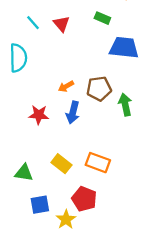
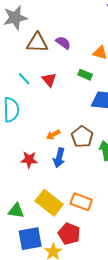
brown pentagon: (99, 89) -> (82, 137), turned -30
yellow rectangle: (61, 164) -> (49, 203), size x1.5
blue square: (40, 205) -> (30, 239), size x1.4

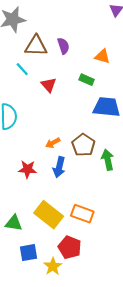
purple semicircle: (63, 43) -> (63, 46), turned 35
cyan line: (24, 79) -> (22, 69), moved
blue square: (30, 239) -> (29, 253), size x0.7

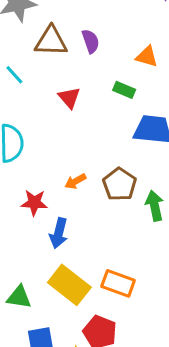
cyan line: (22, 69) -> (14, 75), moved
blue arrow: (59, 167) -> (59, 233), moved
red star: (27, 169) -> (34, 203), moved

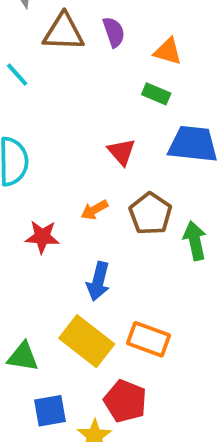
orange triangle: (147, 56) -> (168, 51), moved
red triangle: (69, 98) -> (121, 152), moved
blue arrow: (59, 233) -> (98, 281), moved

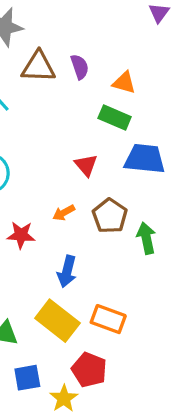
green rectangle: (156, 94) -> (115, 118), size x1.4

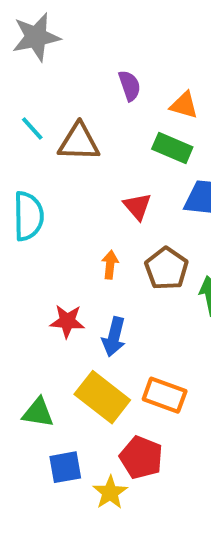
brown triangle: (38, 67) -> (79, 142), moved
orange arrow: (64, 213) -> (110, 265), turned 125
red star: (21, 235) -> (67, 321), moved

